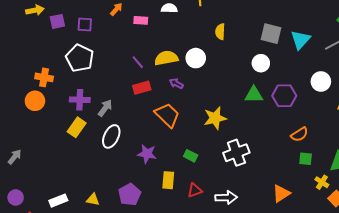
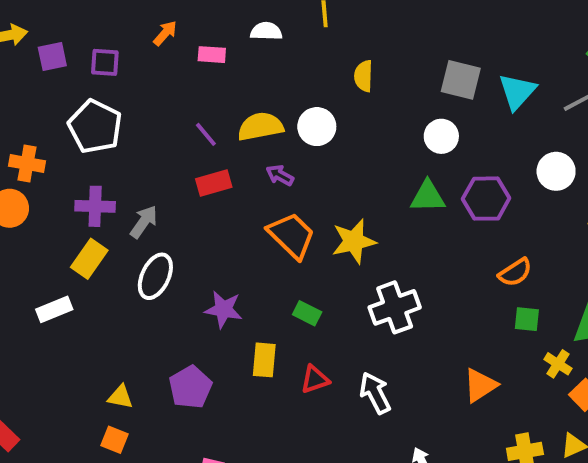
orange trapezoid: (167, 115) -> (292, 235), moved
white arrow: (226, 197) -> (375, 393), turned -115
white rectangle: (58, 201) -> (54, 309), moved

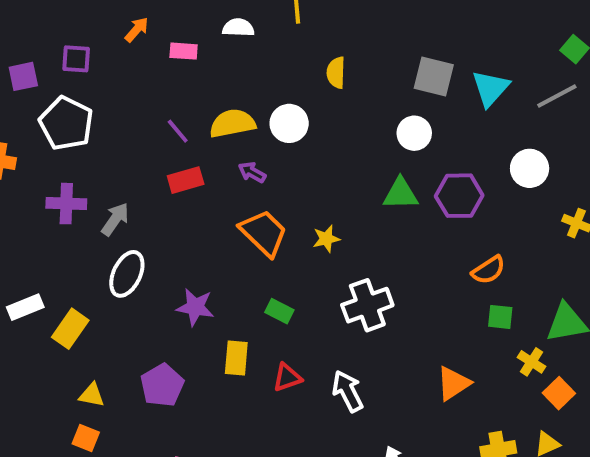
purple square: (52, 57) -> (23, 76), moved
yellow star: (354, 241) -> (326, 239), size x0.6
yellow rectangle: (89, 259) -> (70, 329), moved

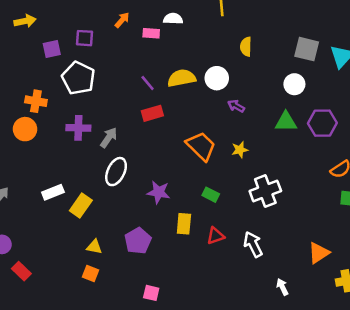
white semicircle: (238, 28) -> (173, 19), moved
purple arrow: (252, 172) -> (236, 106), moved
orange triangle: (453, 383) -> (319, 253), moved

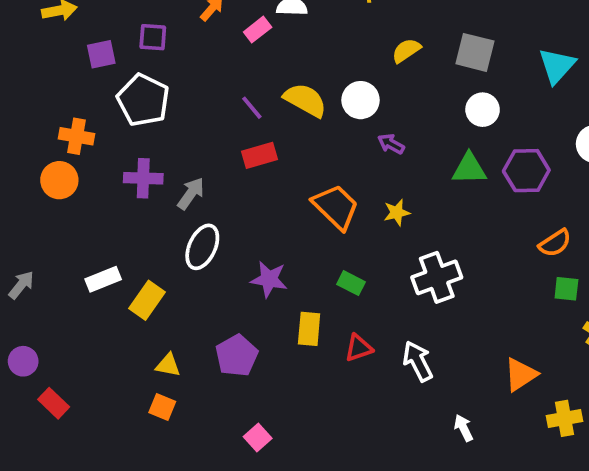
pink rectangle: (151, 33) -> (258, 30), turned -42
yellow semicircle: (246, 47) -> (406, 51), turned 54
gray square: (307, 49) -> (475, 52), moved
yellow semicircle: (182, 78) -> (305, 100), turned 40
pink square: (151, 293) -> (258, 437), turned 35

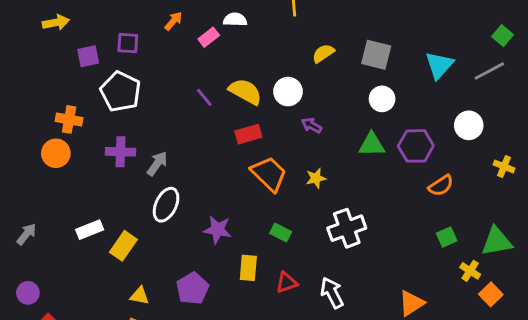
red rectangle: (260, 155) -> (248, 134), moved
orange semicircle: (555, 243) -> (441, 186), moved
green square: (566, 289) -> (447, 237), turned -30

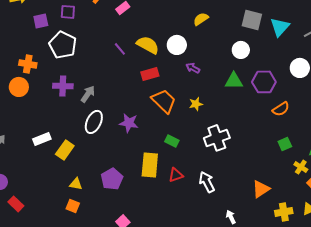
gray square: (376, 55) -> (252, 20), moved
purple star: (217, 230) -> (129, 123), moved
yellow rectangle: (248, 268) -> (150, 165), size x1.4

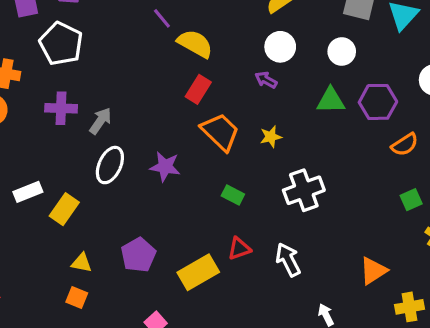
white circle: (177, 45) -> (280, 47), moved
purple line: (120, 49) -> (162, 18), moved
red rectangle: (150, 74) -> (198, 89), turned -42
yellow rectangle: (150, 165) -> (198, 272), moved, turned 55

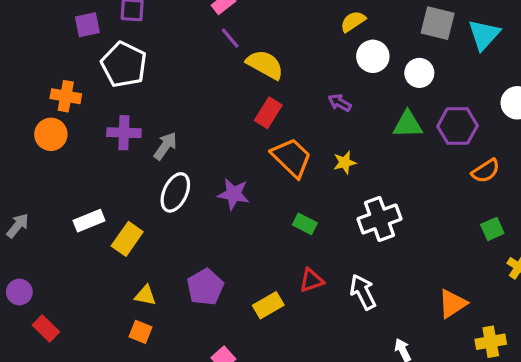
white circle: (280, 47) -> (373, 56), moved
yellow rectangle: (198, 272) -> (268, 305), size x0.7

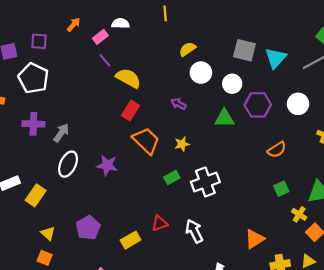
purple hexagon: (457, 126) -> (258, 105), moved
green rectangle: (305, 224) -> (172, 178), moved, turned -56
yellow triangle: (145, 295) -> (48, 233), turned 32

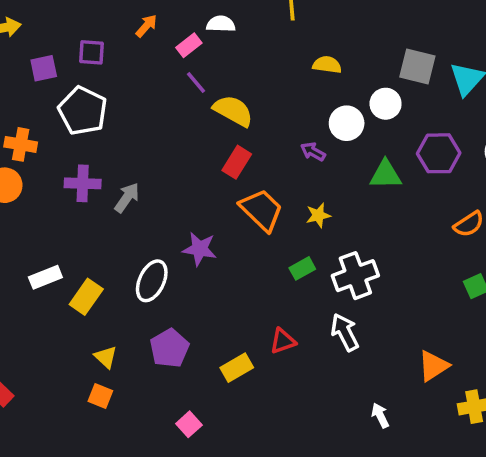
yellow semicircle: (188, 49) -> (327, 65), turned 42
white circle: (201, 73) -> (347, 123), moved
white circle: (232, 84) -> (386, 104), moved
white ellipse: (68, 164) -> (152, 281), moved
white arrow: (194, 231) -> (345, 332), moved

